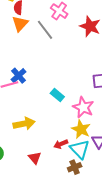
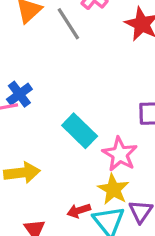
cyan rectangle: (57, 95) -> (80, 131), size x1.5

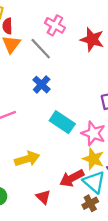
blue cross: (19, 94) -> (42, 85), moved
red arrow: (79, 211) -> (72, 178), size x1.5

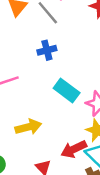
blue cross: (42, 85) -> (47, 50), turned 30

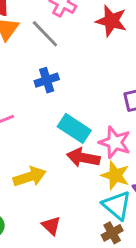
red arrow: (74, 149) -> (83, 158), moved, turned 40

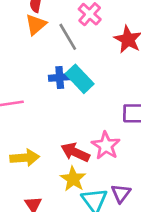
cyan rectangle: (74, 128) -> (80, 79), moved
yellow star: (115, 175) -> (73, 179), moved

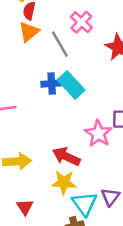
pink star: (106, 146) -> (98, 134), moved
yellow star: (73, 179) -> (64, 182), turned -30

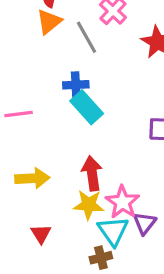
cyan rectangle: (71, 85) -> (87, 107), moved
pink star: (98, 134) -> (122, 202), moved
red arrow: (66, 157) -> (92, 173), turned 56

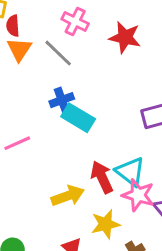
yellow arrow: (32, 178) -> (68, 196), moved
yellow star: (89, 205) -> (106, 224), moved
cyan triangle: (113, 231) -> (130, 172), moved

